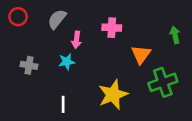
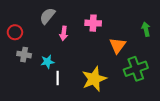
red circle: (18, 17) -> (15, 32), moved
cyan star: (67, 62) -> (47, 62), moved
white line: (63, 104) -> (58, 78), moved

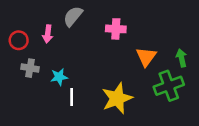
gray semicircle: (47, 16) -> (73, 16), moved
green arrow: (146, 29) -> (181, 58), moved
pink arrow: (64, 33) -> (48, 34), moved

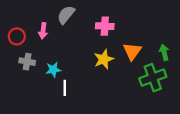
yellow star: (117, 98) -> (104, 59), moved, size x0.7

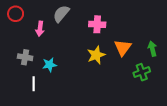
red circle: (17, 36) -> (16, 14), moved
green cross: (153, 78) -> (142, 72), size x0.7
white line: (65, 88) -> (34, 84), moved

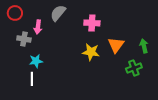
yellow star: (96, 55) -> (91, 52), turned 30
gray cross: (25, 57) -> (24, 39), moved
cyan star: (49, 65) -> (36, 61), moved

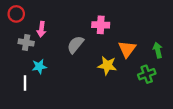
gray semicircle: (58, 13) -> (75, 45), moved
yellow star: (91, 52) -> (107, 65), moved
white line: (32, 79) -> (25, 83), moved

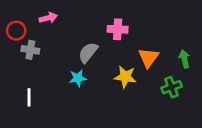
red circle: (16, 14) -> (16, 31), moved
pink arrow: (41, 29) -> (48, 18), moved, turned -112
cyan star: (39, 67) -> (78, 78), moved

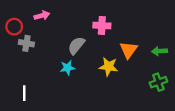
green arrow: (184, 59) -> (160, 51), turned -80
green cross: (172, 87) -> (158, 82), moved
white line: (29, 97) -> (24, 93), moved

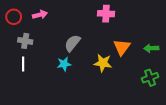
pink cross: (102, 26) -> (106, 14), moved
red circle: (14, 27) -> (14, 17), moved
white line: (24, 93) -> (23, 64), moved

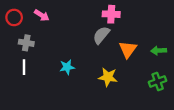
pink arrow: (40, 15) -> (42, 15), turned 48
gray semicircle: (72, 43) -> (101, 35), moved
yellow star: (103, 63) -> (108, 77), moved

